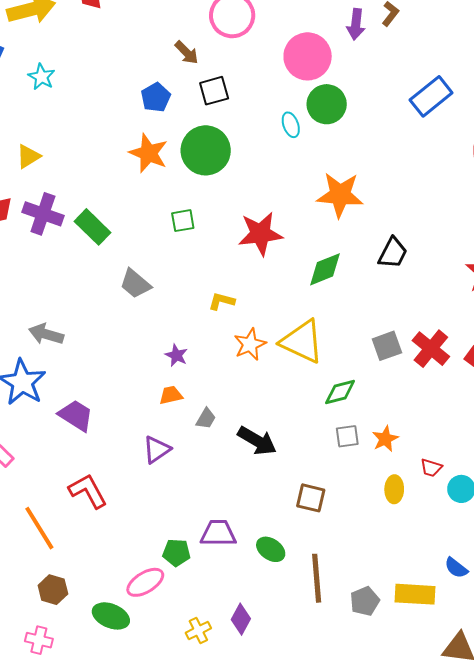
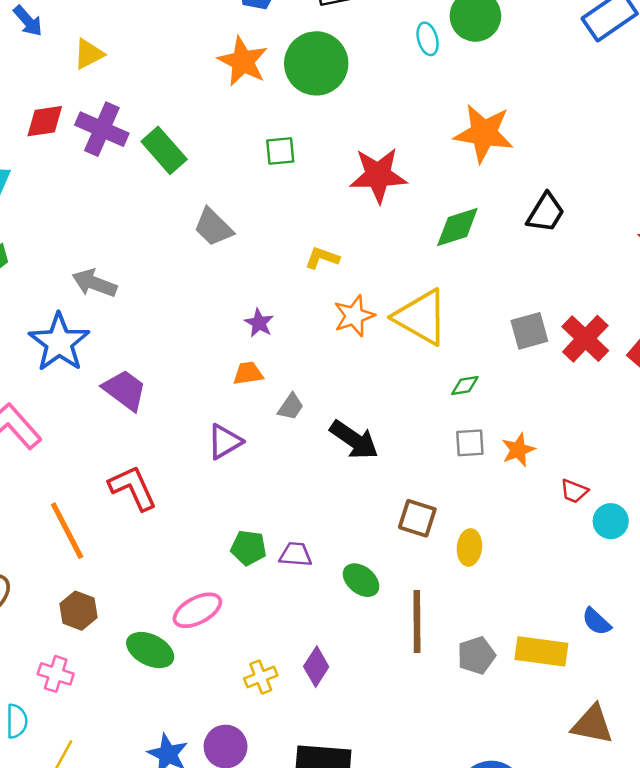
green diamond: (340, 392) -> (465, 385), size x0.7
yellow ellipse: (394, 489) -> (469, 547), moved
purple trapezoid: (218, 533) -> (296, 554), size x0.7
green pentagon: (176, 553) -> (249, 548), moved

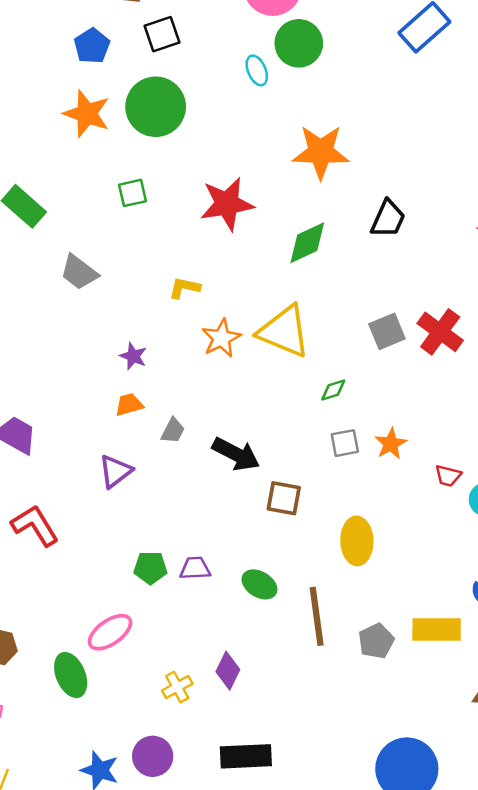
brown square: (417, 518) -> (284, 498), moved
yellow ellipse: (469, 547) -> (357, 541), size x1.4
green ellipse: (150, 650) -> (71, 675), turned 48

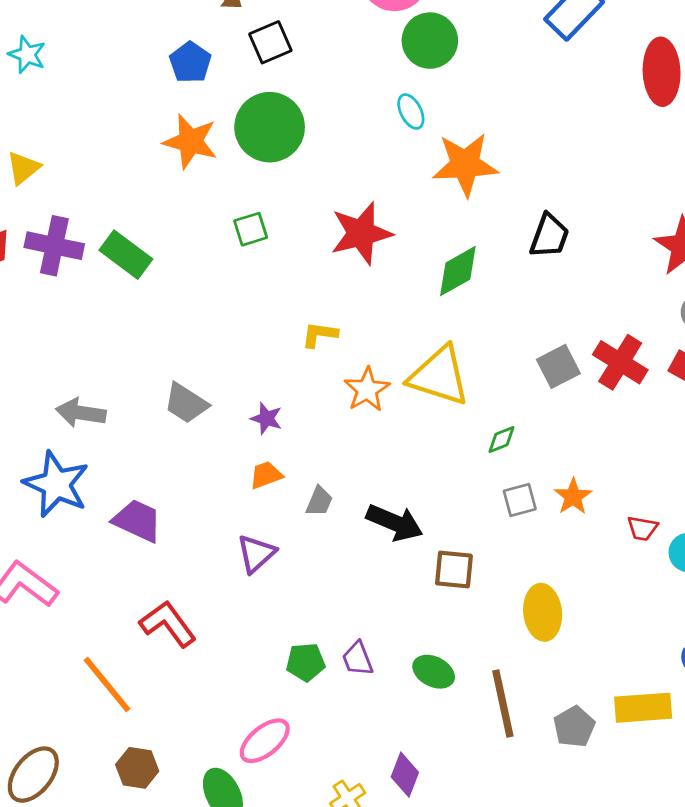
cyan ellipse: (257, 70) -> (411, 111), moved
gray trapezoid: (79, 272) -> (186, 403), moved
purple trapezoid: (195, 568) -> (358, 659), turned -104

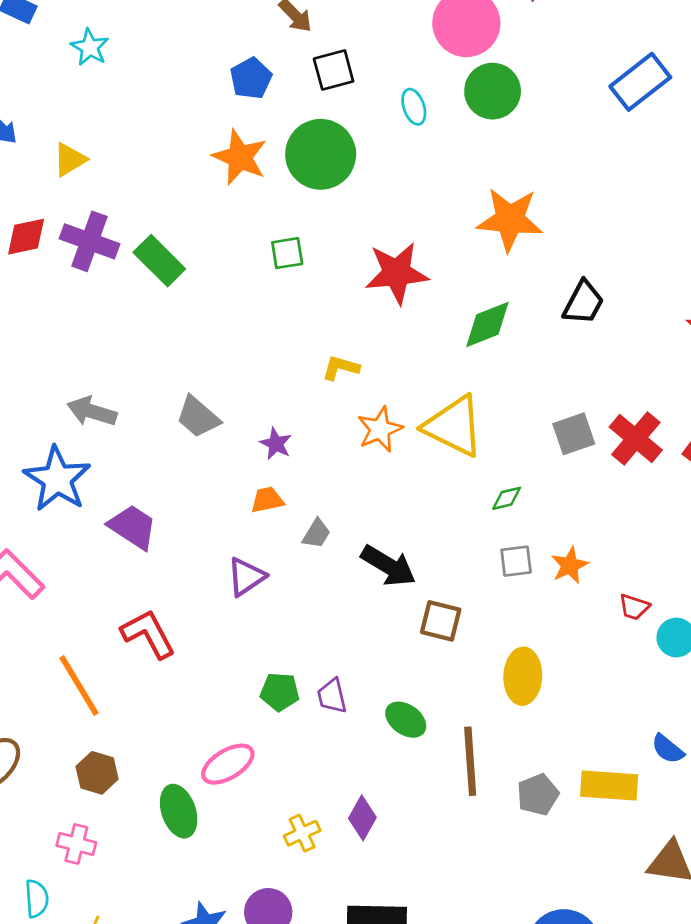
cyan ellipse: (411, 111) -> (414, 107), moved

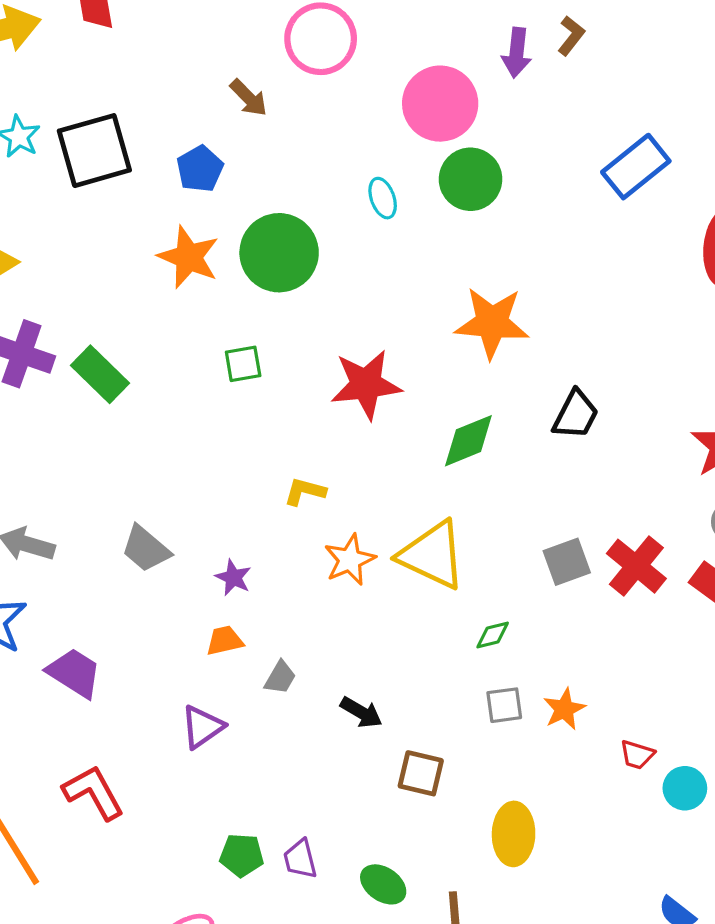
black square: (334, 70) -> (94, 151), moved, size x1.6
black arrow: (388, 566) -> (361, 712), size x0.7

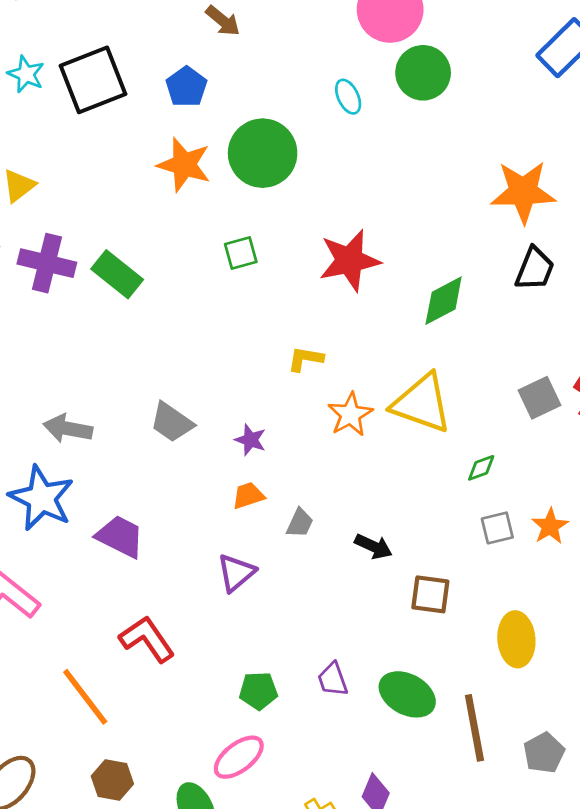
orange star: (492, 323) -> (523, 192), moved
green pentagon: (242, 855) -> (258, 691), moved
green ellipse: (383, 884) -> (407, 694), size x1.4

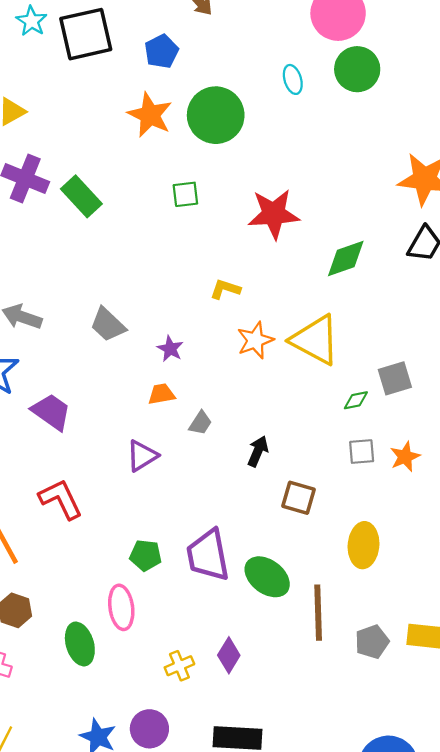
gray square: (540, 398) -> (395, 378), moved
black arrow: (373, 546) -> (258, 451), turned -100
purple trapezoid: (333, 679) -> (208, 555), size x1.8
pink ellipse: (239, 757) -> (121, 607), turned -69

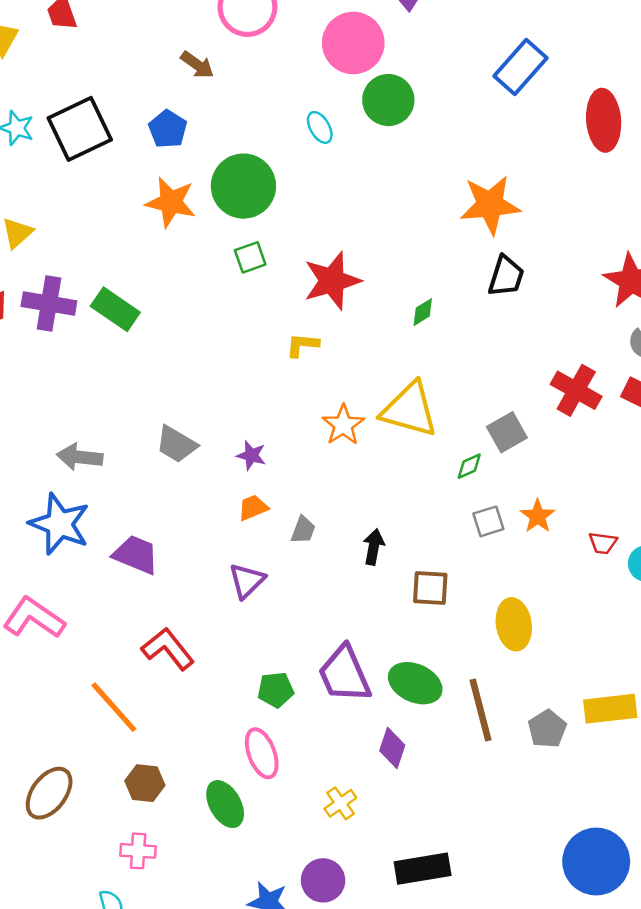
green square: (185, 194) -> (250, 257), moved
green diamond: (346, 259) -> (423, 312), size x0.6
yellow L-shape: (225, 289) -> (302, 345), moved
purple diamond: (229, 655) -> (392, 748), moved

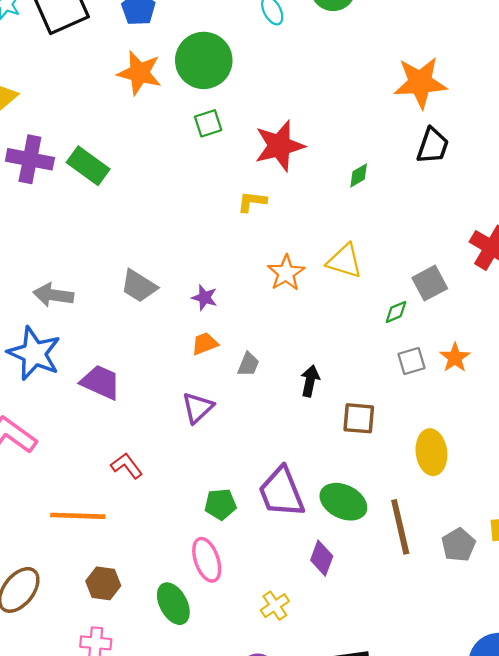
yellow triangle: (409, 410) -> (345, 261), size x0.7
red L-shape: (168, 649) -> (127, 466), size x0.7
orange line: (114, 707) -> (78, 516), turned -48

